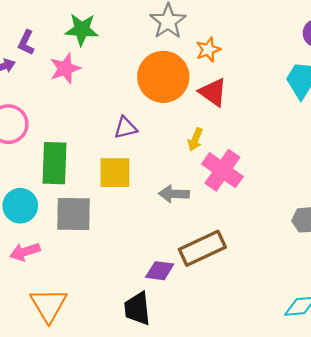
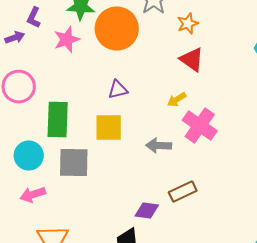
orange circle: (163, 77) -> (117, 29), moved
yellow arrow: (195, 140) -> (177, 100), turned 36
brown rectangle: (202, 248) -> (183, 192), size x0.7

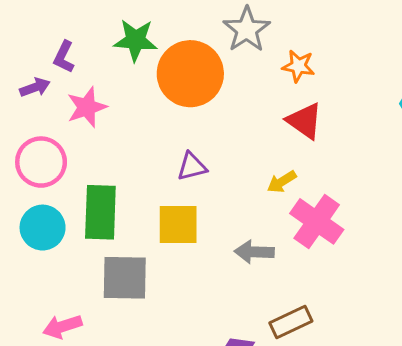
orange star: (188, 24) -> (298, 66), turned 30
pink star: (67, 40) -> (87, 107), moved
cyan circle: (29, 156) -> (43, 228), moved

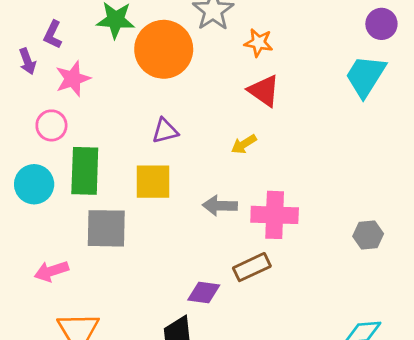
purple arrow: (35, 87) -> (27, 61), turned 90
pink circle: (41, 162) -> (51, 125), moved, size x0.7
pink cross: (317, 221) -> (275, 215), moved, turned -33

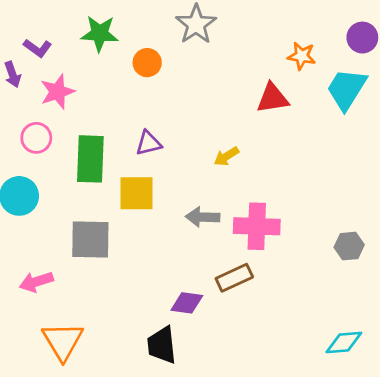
purple L-shape: (53, 35) -> (38, 48), turned -80
orange star: (259, 43) -> (302, 56), moved
orange circle: (164, 49) -> (147, 63), size x0.5
red triangle: (264, 91) -> (273, 98), moved, turned -44
green rectangle: (85, 171) -> (90, 159), moved

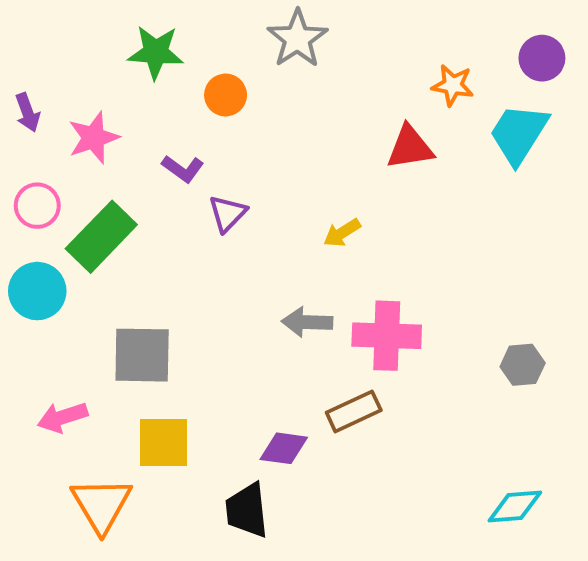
purple L-shape: (38, 48) -> (183, 169), moved
pink circle: (36, 138) -> (37, 206), moved
purple triangle: (148, 143) -> (227, 213), turned -32
green rectangle: (90, 159) -> (101, 237), moved, turned 42
yellow square: (137, 193) -> (163, 442), moved

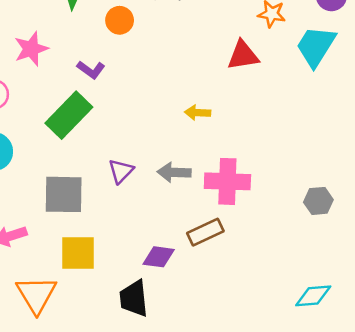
purple triangle: (227, 213) -> (121, 171), moved
yellow arrow: (342, 233) -> (198, 113), turned 35
green rectangle: (101, 237) -> (69, 115), moved

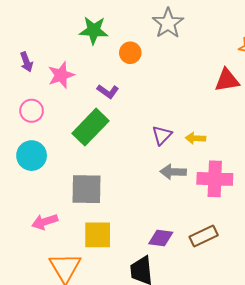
yellow arrow: (198, 113) -> (195, 138), moved
purple triangle: (121, 171) -> (162, 135), moved
brown rectangle: (205, 232) -> (204, 236), moved

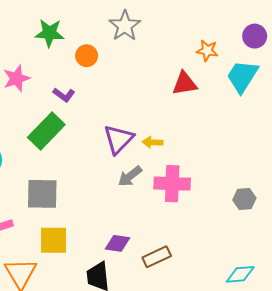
purple triangle: (162, 135) -> (119, 139), size x1.5
gray arrow: (173, 172) -> (130, 176), turned -40
brown rectangle: (204, 236) -> (157, 257), moved

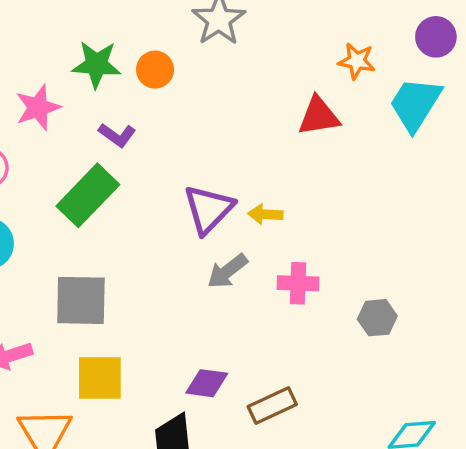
green star: (49, 33) -> (96, 64), moved
pink cross: (172, 184) -> (298, 283), size x0.7
gray hexagon: (244, 199) -> (377, 318), moved

